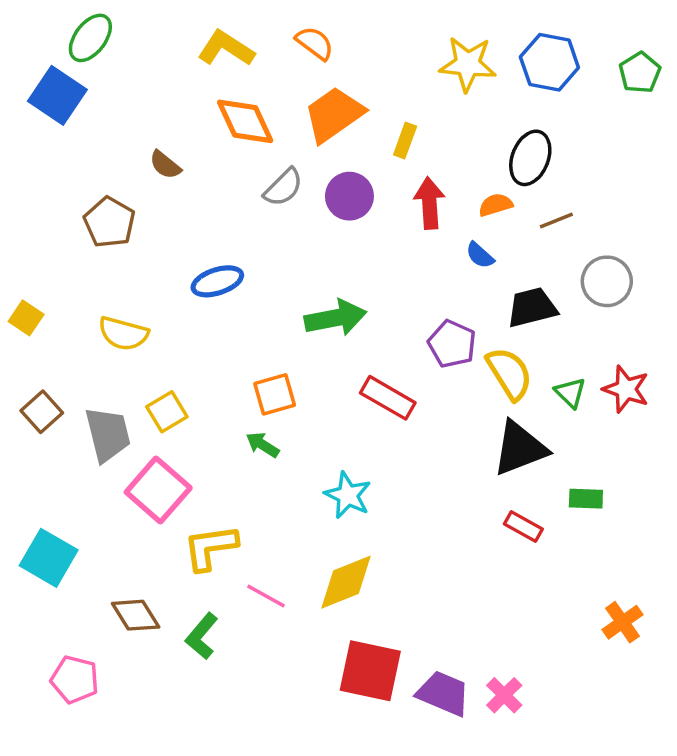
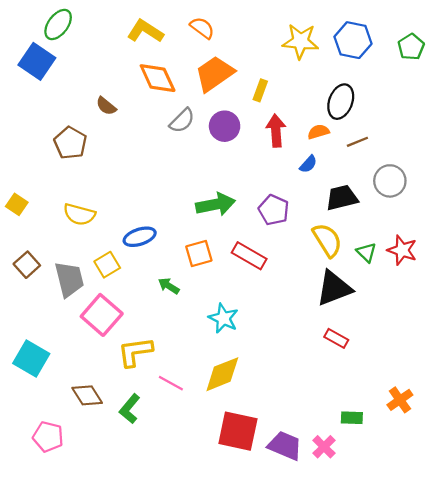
blue semicircle: (480, 255) -> (308, 164), turned -90
blue ellipse: (217, 281) -> (140, 237), moved
purple pentagon: (452, 344) -> (274, 210), moved
orange square: (275, 394) -> (199, 254), moved
green rectangle: (586, 499) -> (352, 418), moved

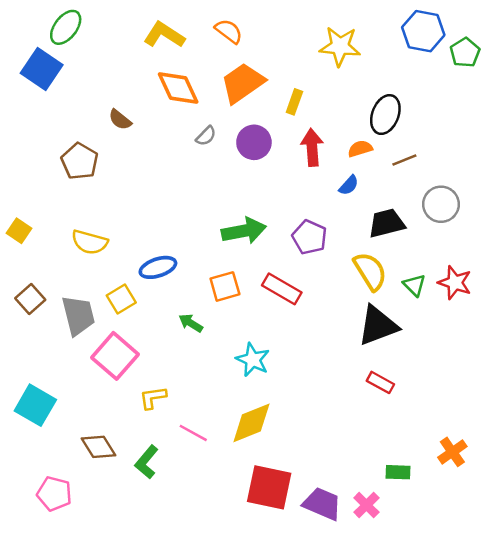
blue hexagon: (353, 40) -> (423, 31), moved
gray semicircle: (182, 121) -> (206, 136), size x0.7
yellow L-shape: (135, 352) -> (153, 398), size x0.7

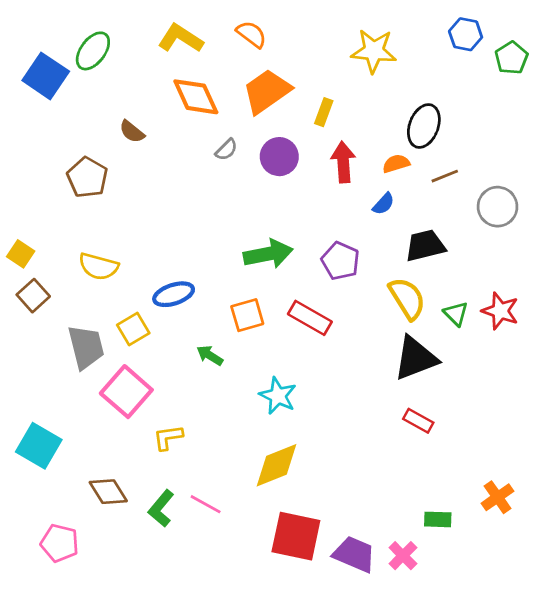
green ellipse: (66, 27) -> (93, 51), moved
blue hexagon: (423, 31) -> (466, 34), size x0.7
gray circle: (441, 204) -> (498, 207), moved
brown square: (30, 299) -> (33, 296), moved
pink line: (193, 433) -> (206, 504), moved

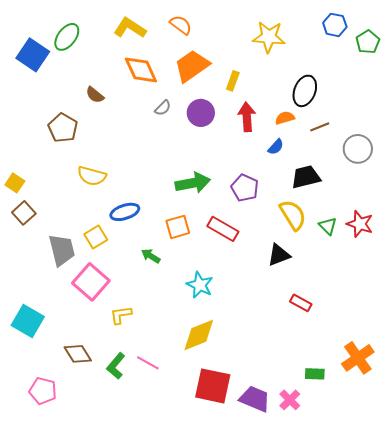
yellow semicircle: (99, 266) -> (92, 176), moved
black triangle: (416, 358) -> (279, 255), moved, size x0.7
orange cross: (498, 497) -> (358, 358), size x1.4

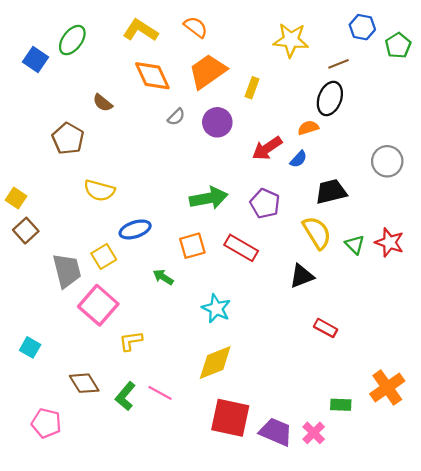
blue square: (33, 55) -> (35, 60), size x0.7
red arrow: (247, 117) -> (267, 148), moved, turned -120
brown line: (320, 127) -> (339, 64), moved
cyan square: (28, 321) -> (30, 347), size x0.6

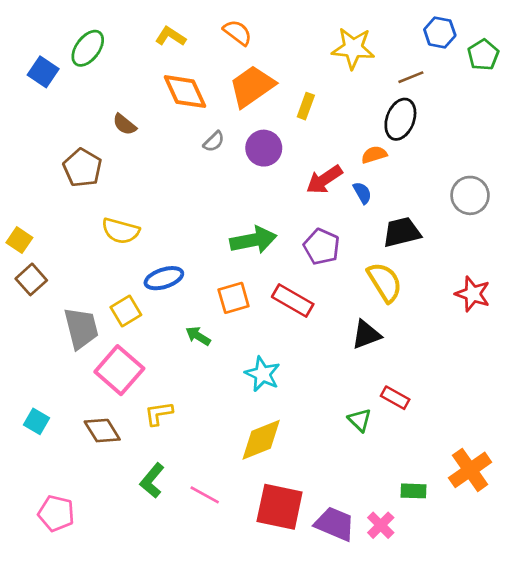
yellow L-shape: (140, 30) -> (171, 36), size x0.7
blue semicircle: (298, 159) -> (362, 193), turned -72
green triangle: (355, 245) -> (360, 420), moved
brown diamond: (84, 383) -> (102, 431), moved
pink line: (160, 393) -> (205, 495), moved

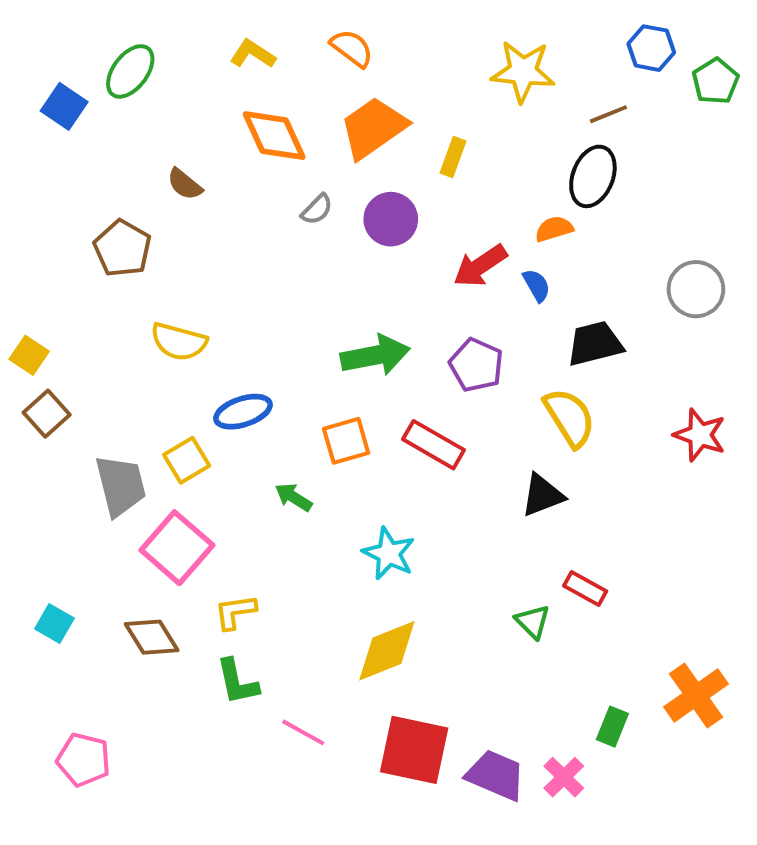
green L-shape: (152, 480) -> (237, 682), moved, turned -52
green rectangle: (414, 491) -> (612, 727), turned -70

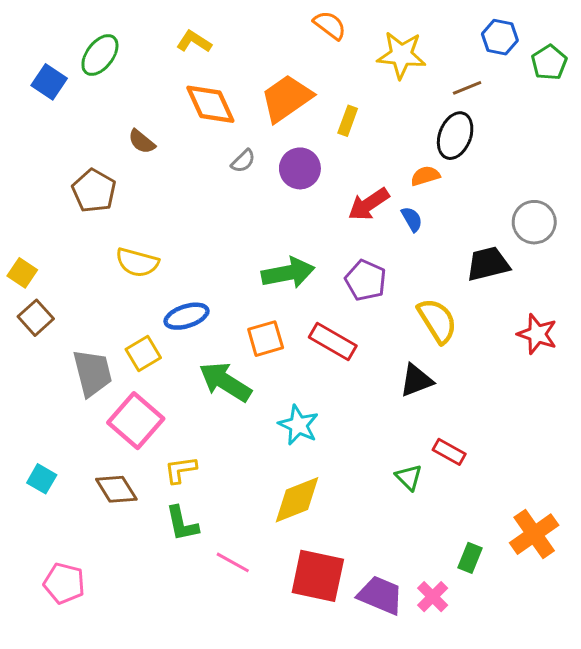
orange semicircle: (352, 48) -> (330, 25), moved
black trapezoid: (595, 344) -> (488, 264), moved
green arrow: (294, 497) -> (225, 382), size x1.8

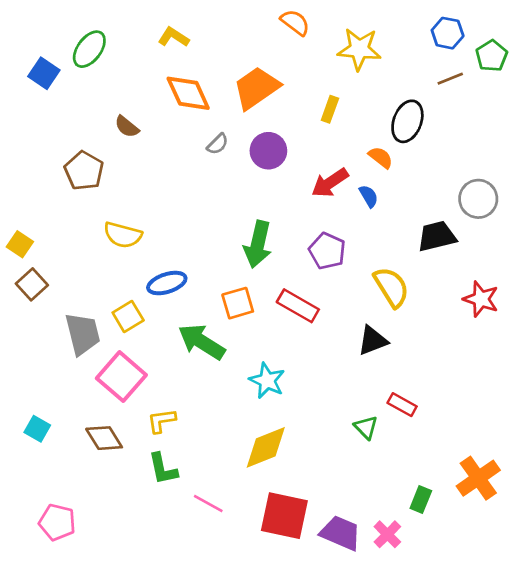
brown line: (467, 88) -> (450, 79), moved
yellow rectangle: (348, 121) -> (330, 109), moved
orange semicircle: (425, 176) -> (381, 157), turned 55
green arrow: (288, 273) -> (258, 244), turned 114

